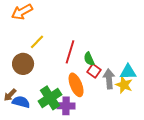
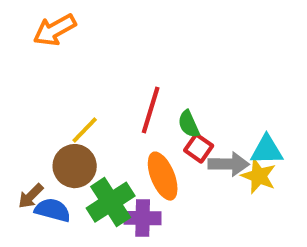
yellow line: (37, 42) -> (85, 130), moved
brown circle: (23, 64) -> (75, 166), moved
gray arrow: (109, 79) -> (229, 164), turned 96

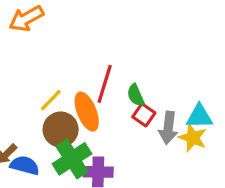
gray arrow: (229, 164) -> (168, 128), turned 96
brown circle: (75, 166) -> (61, 129), moved
orange ellipse: (163, 176) -> (87, 112), moved

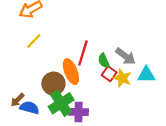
yellow line: (51, 100) -> (34, 41), moved
gray arrow: (168, 128) -> (126, 56), moved, turned -60
yellow star: (193, 138) -> (122, 78), moved

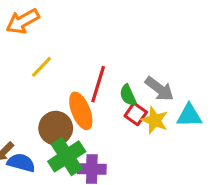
yellow line: (34, 41) -> (42, 67), moved

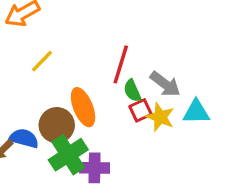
red line: (98, 84) -> (121, 64), moved
red square: (136, 114) -> (140, 110), turned 30
blue semicircle: (21, 163) -> (24, 138), moved

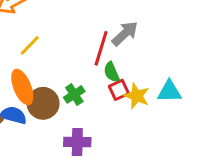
gray arrow: (165, 84) -> (125, 33), moved, turned -80
orange ellipse: (83, 107) -> (22, 87), moved
green cross: (68, 155) -> (74, 94), moved, size x0.6

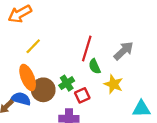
gray arrow: (125, 33) -> (124, 51), moved
red square: (119, 90) -> (82, 95), moved
cyan triangle: (169, 91) -> (141, 109), moved

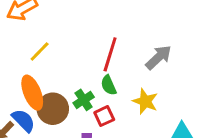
green semicircle: (95, 66) -> (109, 85), moved
blue semicircle: (21, 99) -> (23, 120), turned 30

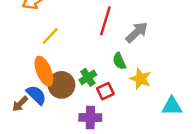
red line: (110, 54) -> (105, 21), moved
gray arrow: (158, 57) -> (137, 32), moved
green semicircle: (109, 85) -> (119, 61), moved

